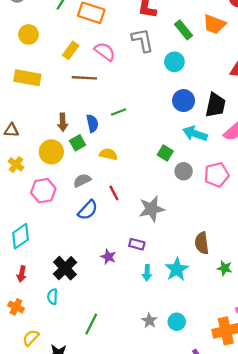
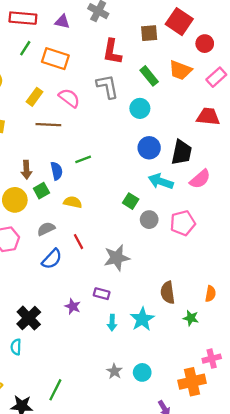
green line: (91, 324) -> (55, 390), moved

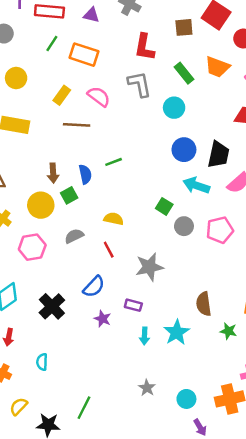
yellow semicircle: (73, 202) -> (114, 219), moved
blue semicircle: (52, 259) -> (94, 287), moved
black cross: (29, 318) -> (52, 306), moved
cyan circle: (142, 372) -> (186, 399), moved

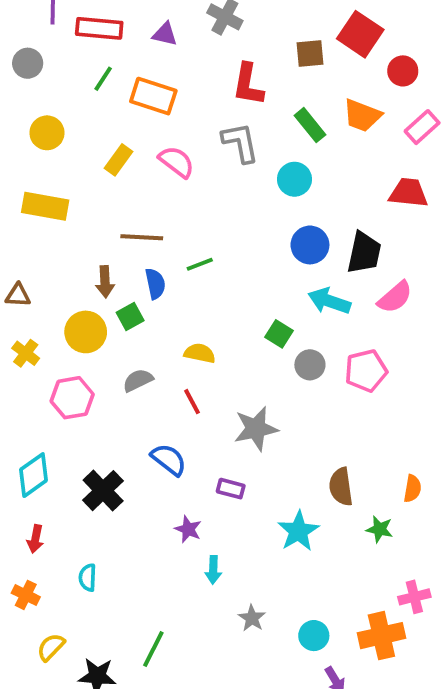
brown line: (77, 125) -> (142, 237), moved
blue semicircle: (94, 287) -> (169, 460), turned -95
purple star: (102, 319) -> (188, 529), moved
cyan arrow: (144, 336) -> (213, 570), moved

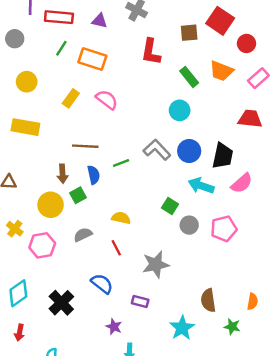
gray L-shape: (240, 142) -> (157, 150), moved, turned -32
yellow cross: (26, 353) -> (15, 229), moved

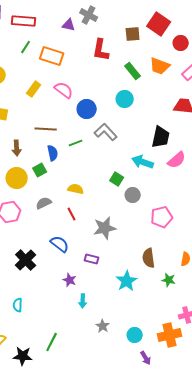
purple triangle: (100, 21) -> (69, 25), moved
blue circle: (189, 151) -> (87, 109), moved
brown arrow: (63, 174) -> (17, 148), moved
pink pentagon: (224, 229) -> (162, 217), moved

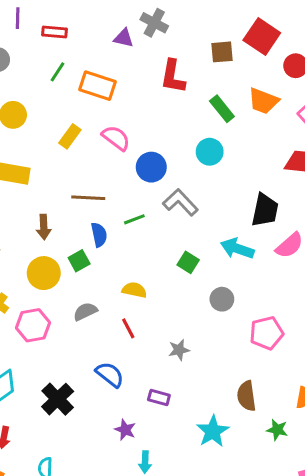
red rectangle: (24, 21) -> (54, 32), size x0.7
green square: (117, 179) -> (188, 262), moved
gray star: (105, 228) -> (179, 350), size x0.6

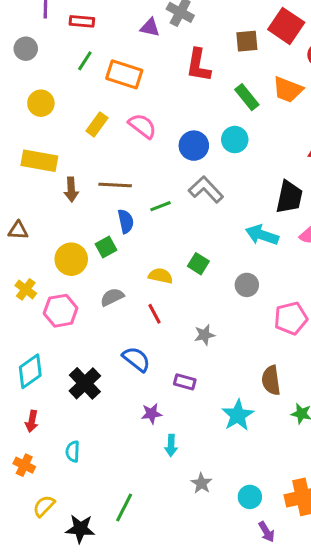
blue circle: (151, 167) -> (194, 146), moved
brown arrow: (44, 227) -> (71, 190), moved
green square: (188, 262) -> (198, 264), moved
purple star: (125, 430) -> (151, 414), turned -30

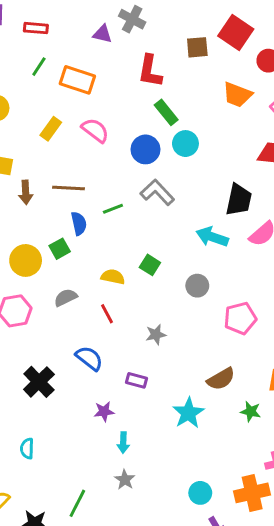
green rectangle: (247, 97) -> (166, 112), moved
brown semicircle: (271, 380) -> (221, 379), turned -112
gray star: (201, 483) -> (125, 480), moved

